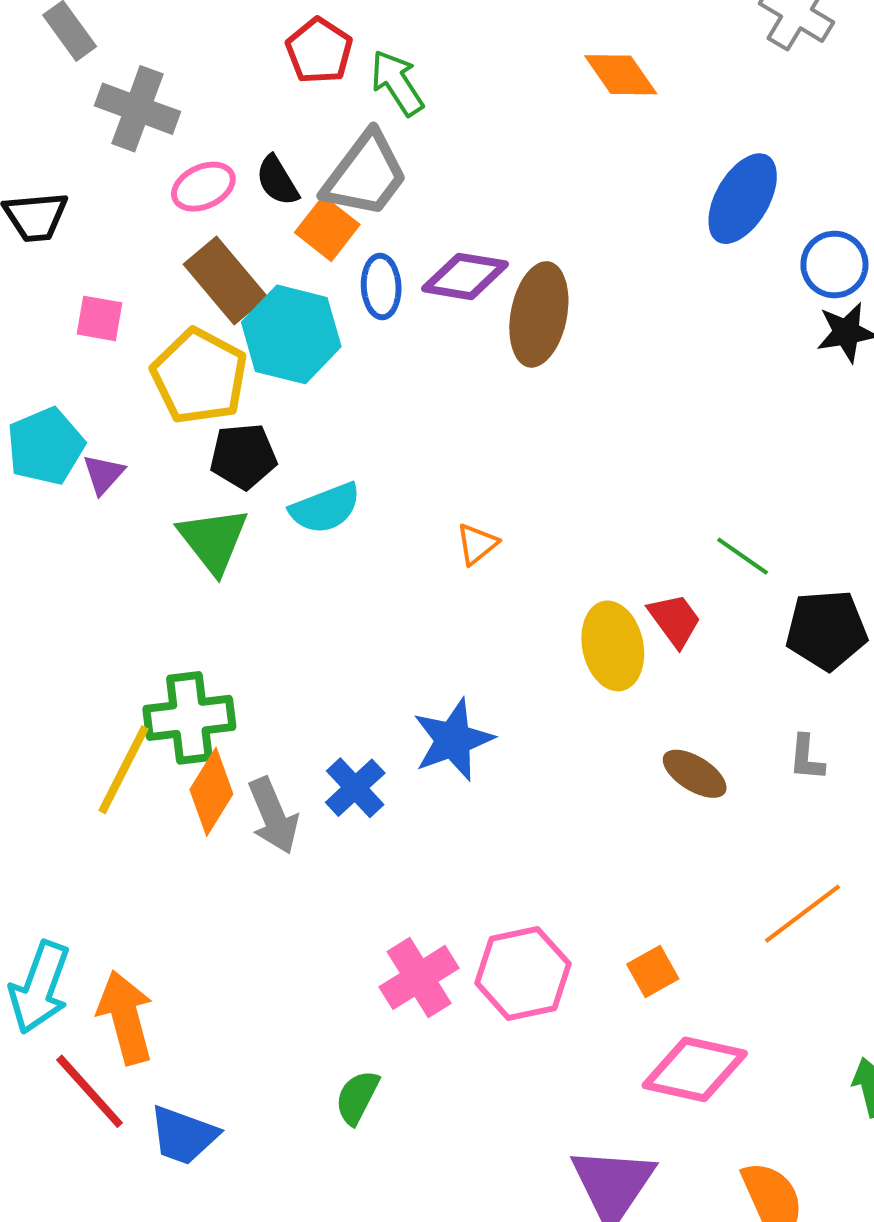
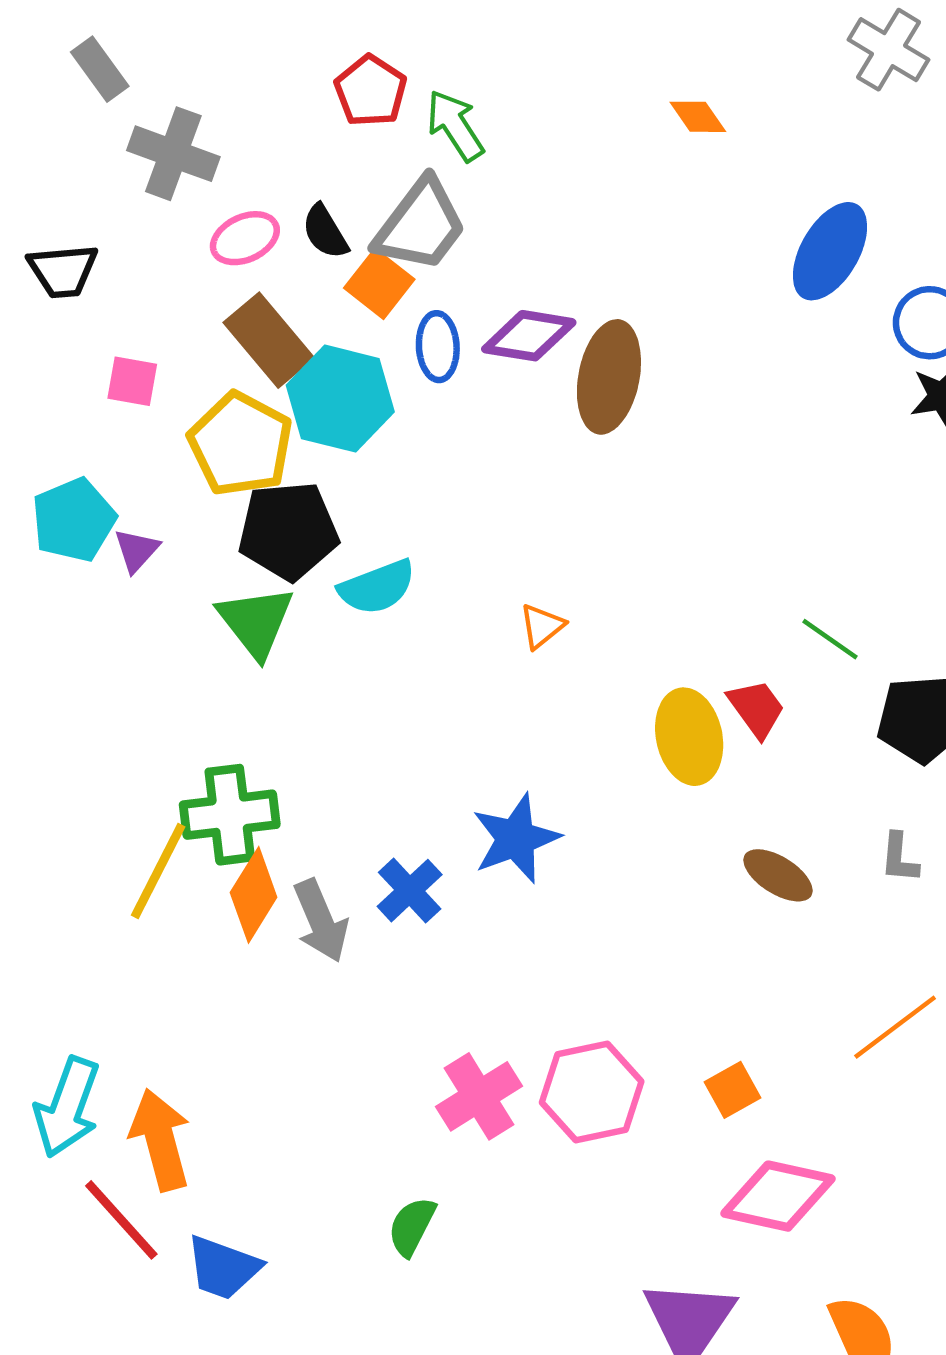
orange diamond: (621, 75) -> (698, 117), size x0.7
black pentagon: (243, 456) -> (288, 531), size x1.4

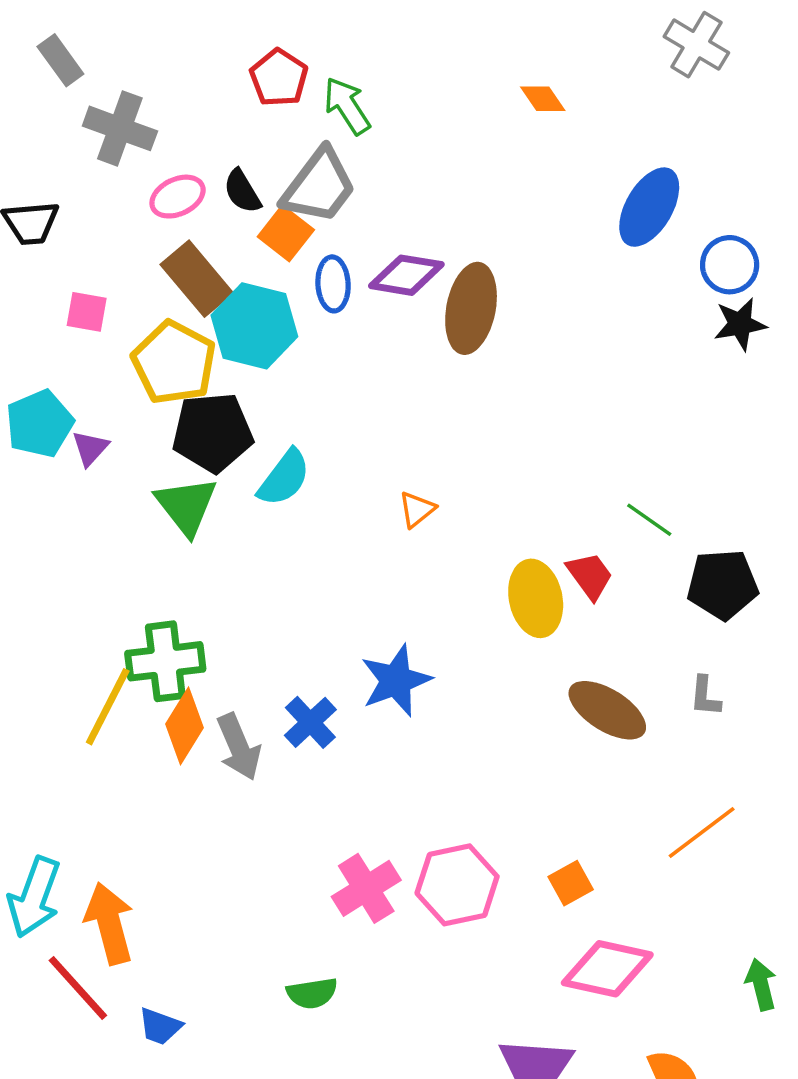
cyan semicircle: (377, 587) -> (284, 478), turned -32
brown ellipse: (778, 875) -> (607, 710), size x1.4
green semicircle: (412, 1226) -> (312, 993), turned -126
blue trapezoid: (223, 1268) -> (160, 1026), size x0.7

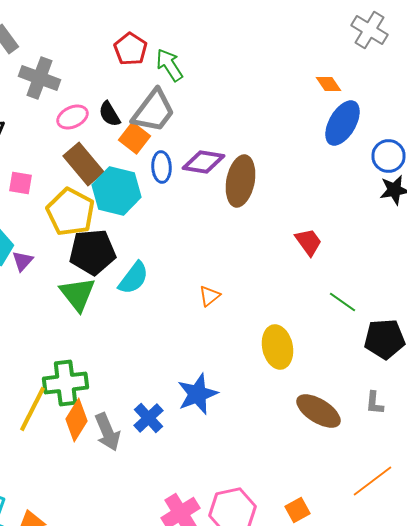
orange diamond: (543, 99) -> (328, 84), moved
red trapezoid: (590, 576) -> (308, 242), moved

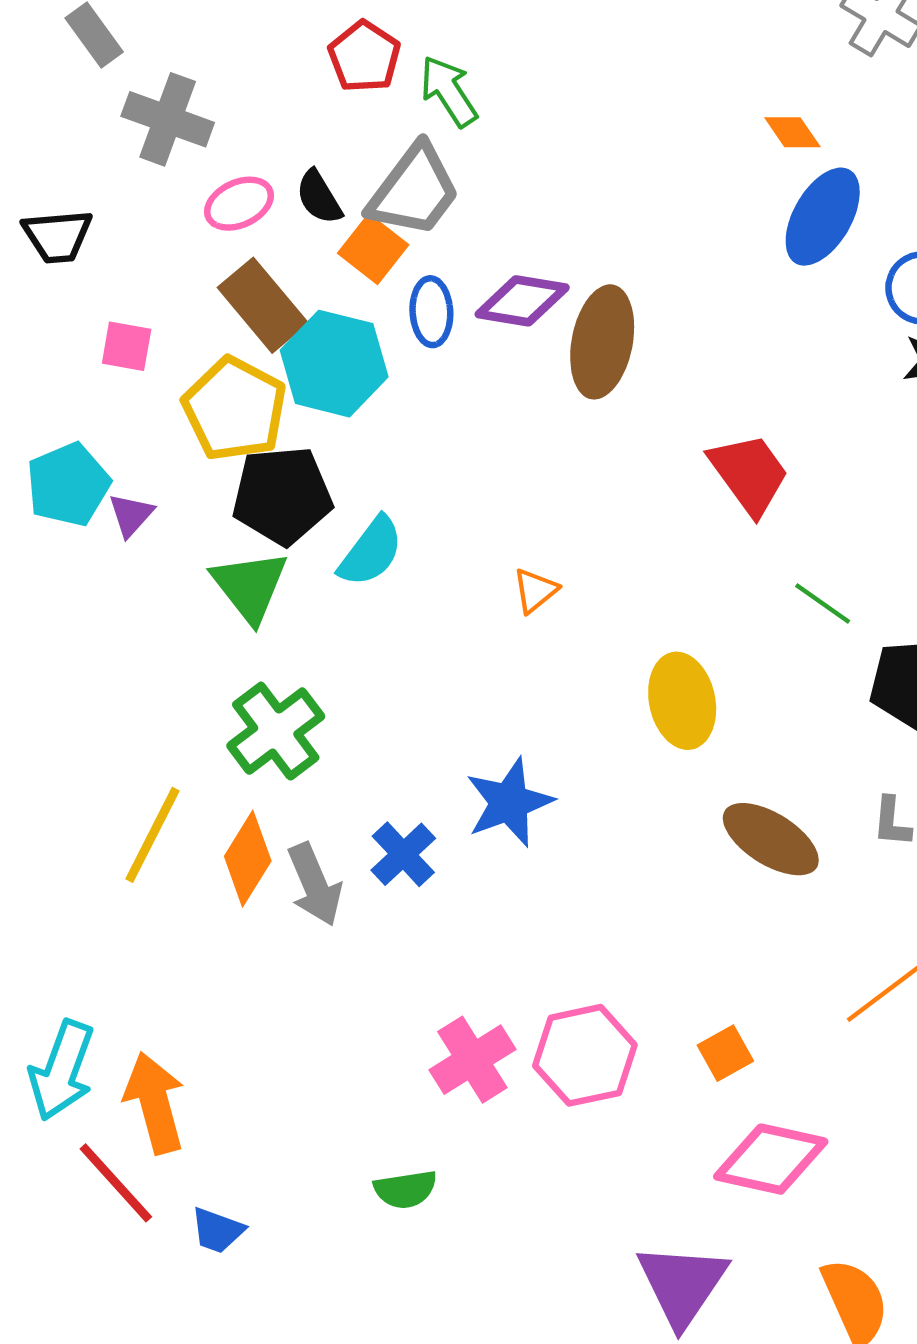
red trapezoid: (308, 242) -> (749, 474), size x1.4
green cross: (66, 383) -> (276, 731), moved, turned -30

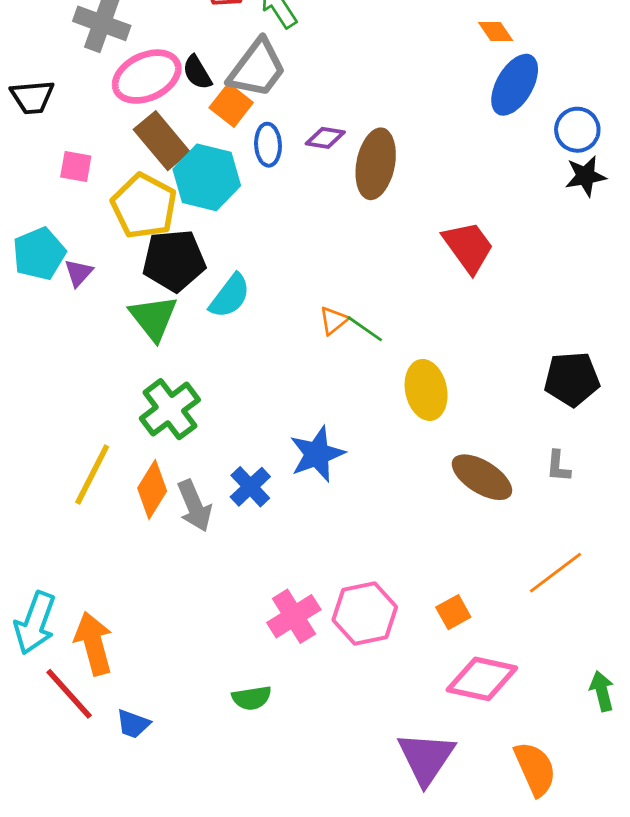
pink ellipse: (239, 204) -> (147, 77), size x1.6
purple diamond: (522, 301) -> (325, 138), size x0.7
green line: (823, 604) -> (365, 329), moved

